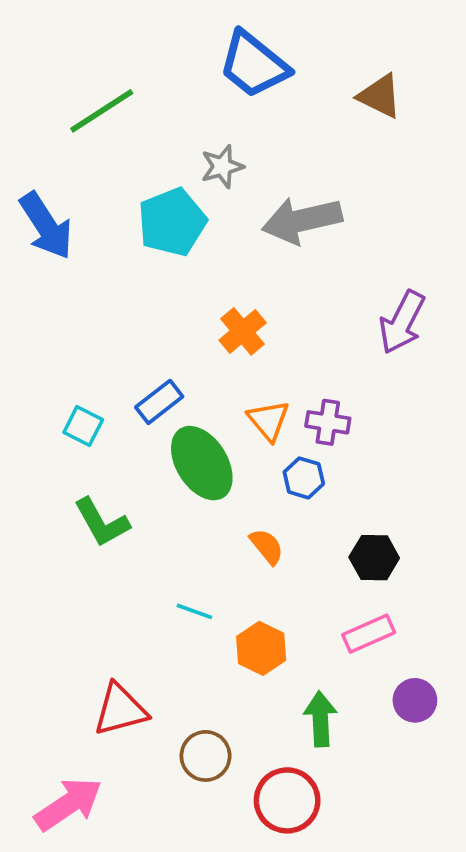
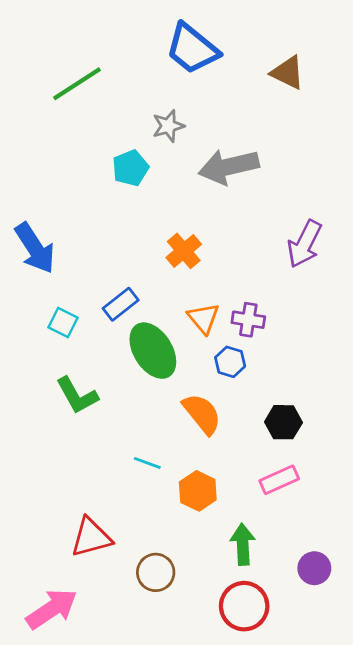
cyan pentagon: (172, 222) -> (130, 168), size x0.7
blue arrow: (46, 226) -> (35, 248), moved
orange semicircle: (267, 546) -> (202, 414), size x1.5
purple circle: (415, 700) -> (314, 568), moved
red circle: (287, 800) -> (244, 606), moved

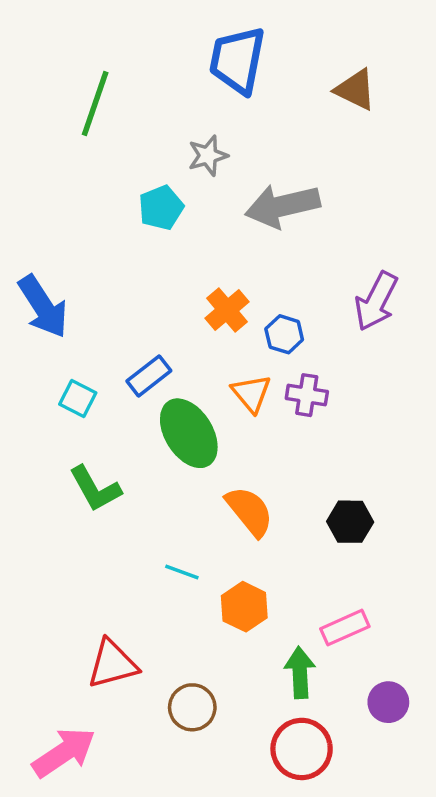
blue trapezoid: (192, 49) -> (237, 60), turned 62
green line: (77, 84) -> (95, 104), turned -38
blue hexagon: (230, 362) -> (284, 334), moved
pink rectangle: (279, 480) -> (345, 628), moved

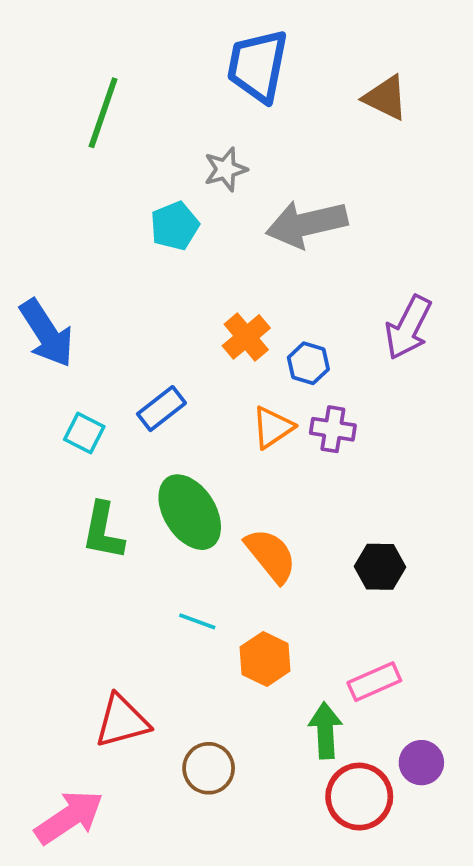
orange triangle: (251, 393) -> (273, 427), turned 36
green ellipse: (189, 433) -> (190, 512), moved
green L-shape: (95, 489) -> (103, 531), turned 40
red circle: (302, 749) -> (359, 797), moved

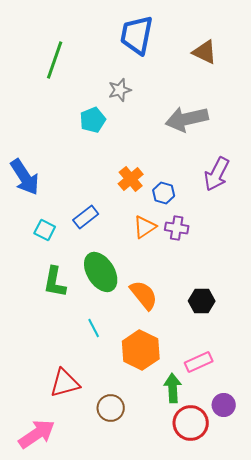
gray arrow: (307, 224) -> (187, 119), moved
cyan line: (197, 621) -> (94, 328), moved, turned 42
orange hexagon: (265, 659) -> (141, 350), size x1.4

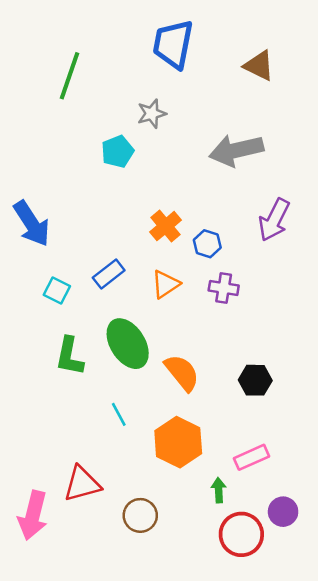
orange triangle: (145, 227) -> (166, 284), moved
green arrow: (173, 388) -> (219, 490), size x0.7
pink arrow: (37, 434) -> (33, 515), moved, turned 138

